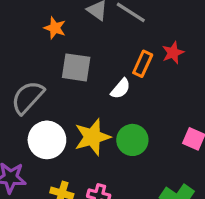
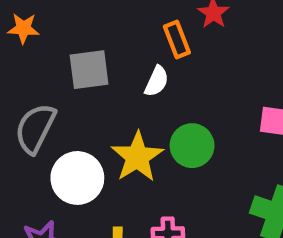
orange star: (55, 28) -> (23, 28), moved
orange rectangle: (143, 64) -> (177, 39), turned -30

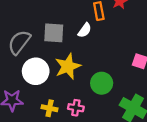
gray square: (89, 70) -> (54, 33), moved
green circle: (192, 146) -> (102, 83), moved

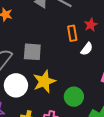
white semicircle: (85, 30) -> (87, 49), moved

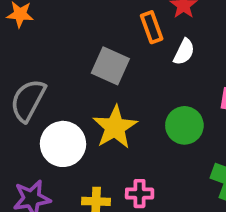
gray square: (32, 52) -> (110, 66), moved, turned 30
green circle: (74, 97) -> (184, 125), moved

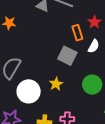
gray square: (110, 66) -> (67, 56), moved
yellow star: (115, 127) -> (56, 84), size x0.6

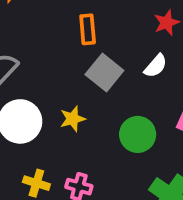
orange rectangle: (77, 33) -> (88, 29), moved

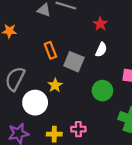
orange rectangle: (88, 29) -> (50, 50), moved
yellow star: (73, 119) -> (55, 85), moved

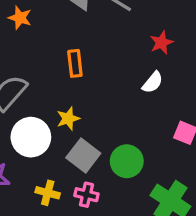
gray square: (74, 62) -> (83, 155), moved
green circle: (102, 91) -> (127, 161), moved

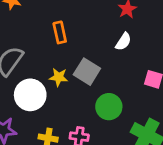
yellow star: (68, 119) -> (59, 77), turned 30
gray square: (83, 155) -> (87, 72), moved

